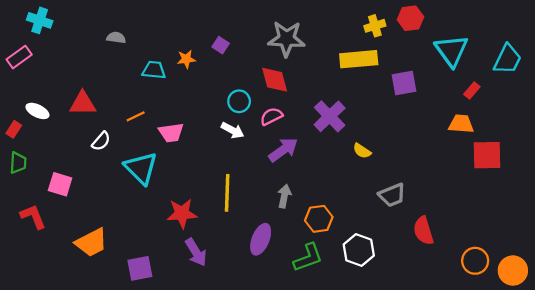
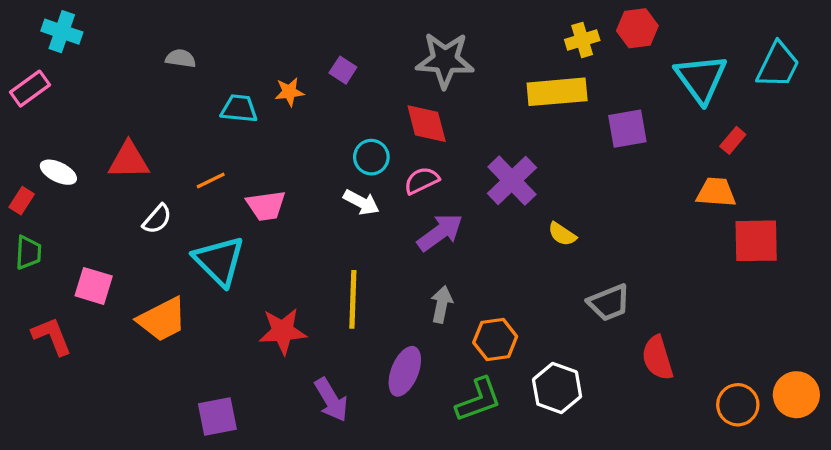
cyan trapezoid: (507, 59) -> (778, 65), moved
orange trapezoid: (91, 242) -> (162, 319), moved
purple arrow: (196, 252) -> (331, 400), moved
orange circle: (513, 271) -> (796, 395), moved

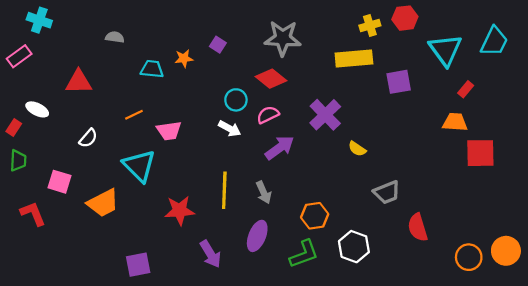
red diamond: (427, 124) -> (271, 79), turned -36
red triangle: (129, 160) -> (79, 82), moved
white semicircle: (157, 219) -> (88, 138), moved
gray arrow: (442, 304) -> (264, 192), moved, turned 145

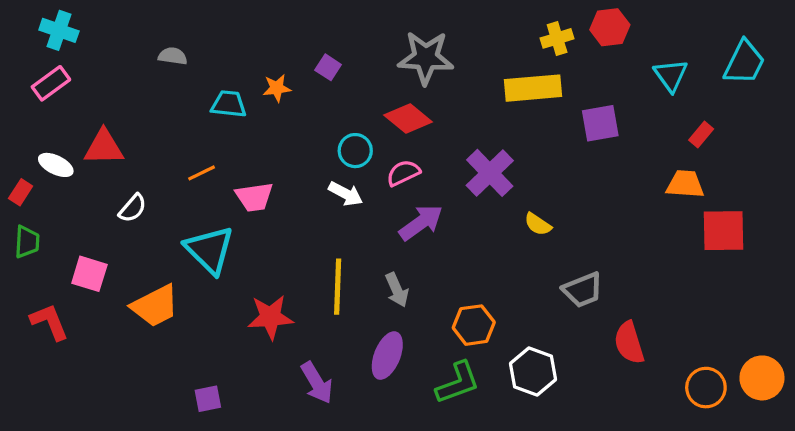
cyan triangle: (445, 50) -> (671, 75), size x0.7
pink rectangle: (19, 56) -> (51, 83), moved
red triangle: (79, 82) -> (104, 147), moved
purple square: (138, 265) -> (208, 399), size x0.7

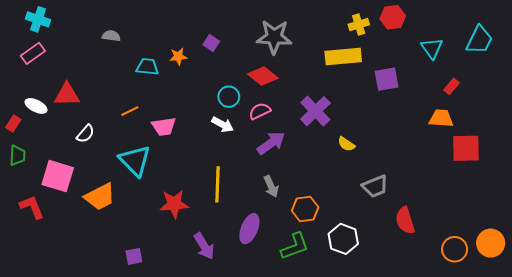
pink square: (89, 274) -> (58, 176), size x1.4
gray arrow: (397, 290) -> (271, 186), moved

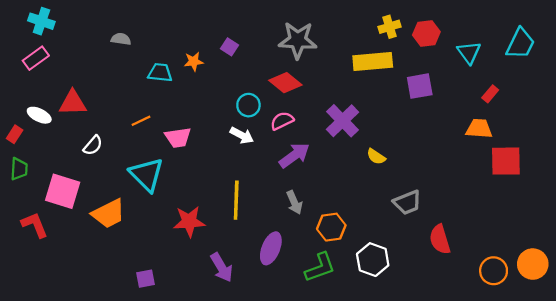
red hexagon: (393, 17) -> (426, 33), moved

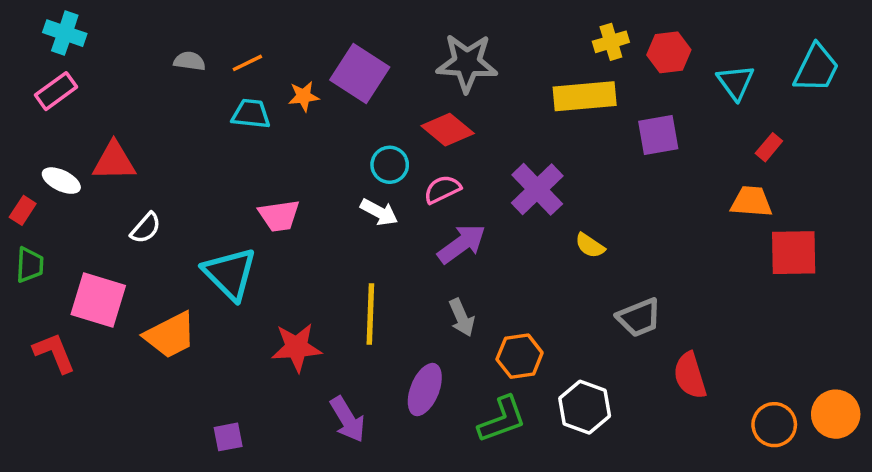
purple square: (229, 47) -> (360, 73), size x2.0
orange line: (141, 121) -> (247, 63), moved

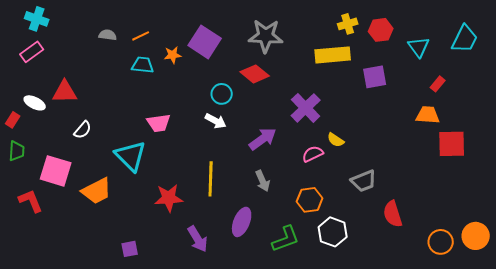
pink semicircle: (442, 189) -> (313, 154), moved
orange hexagon: (520, 356) -> (310, 200), moved

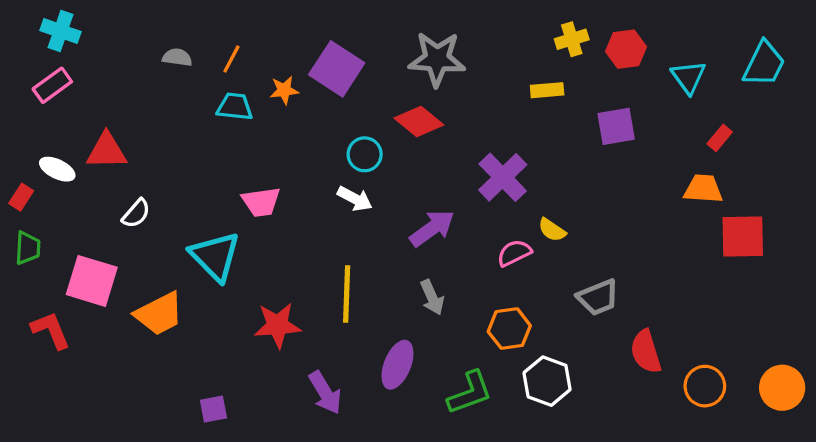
orange line: (141, 36) -> (231, 59), turned -36
yellow rectangle: (333, 55) -> (547, 90), size x0.6
orange circle: (441, 242) -> (705, 386), moved

